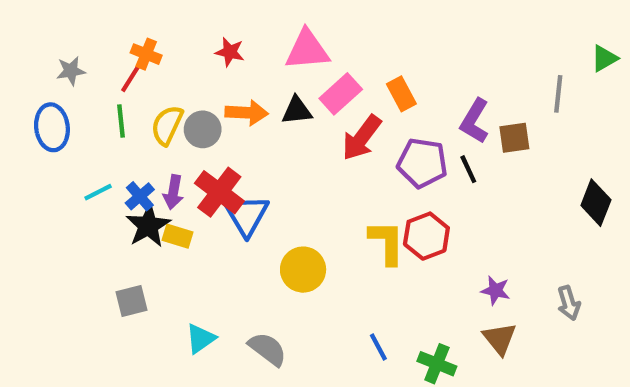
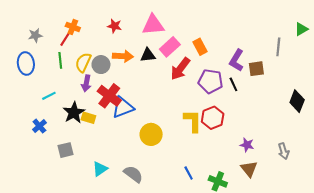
purple arrow: (173, 192) -> (86, 83), moved
blue cross: (140, 196) -> (39, 126), moved
blue triangle: (247, 215) -> (123, 107), turned 40

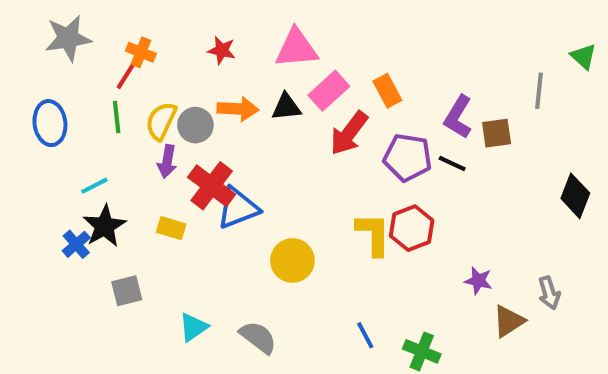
green triangle: (301, 29) -> (583, 56), turned -48
gray star: (35, 35) -> (68, 38), moved, size x1.6
black line: (233, 84) -> (452, 163), turned -40
black star: (74, 113) -> (105, 226), moved
brown triangle: (249, 169) -> (509, 321), moved, turned 36

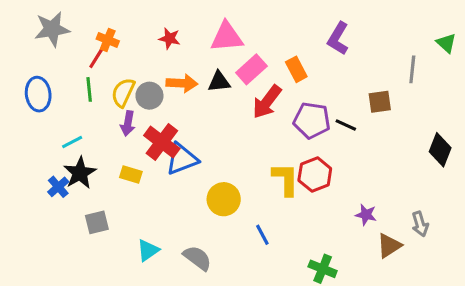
purple L-shape: (458, 117) -> (338, 38), moved
blue line: (365, 335) -> (262, 235), moved

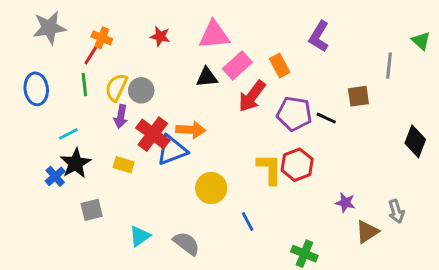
orange arrow: (182, 83) -> (191, 130), moved

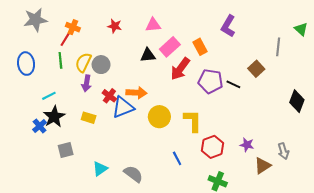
pink triangle: (214, 35) -> (153, 25), size x0.7
brown square: (358, 96) -> (256, 69), turned -35
red cross: (153, 134) -> (109, 96), size x0.6
red hexagon: (297, 165) -> (213, 147), moved
yellow circle: (211, 188) -> (159, 117), moved

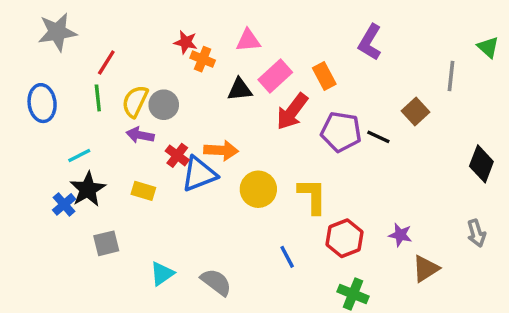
orange cross: (73, 27) -> (203, 59), moved
purple arrow: (86, 83) -> (140, 135), turned 91
gray arrow: (283, 151) -> (476, 233), moved

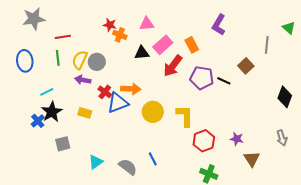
red line: (106, 62) -> (63, 37), turned 49
blue line: (287, 257) -> (153, 159), moved
brown triangle: (426, 269) -> (252, 159), turned -30

